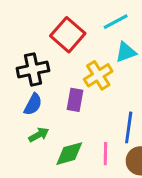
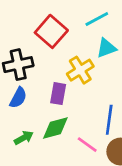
green arrow: (39, 135) -> (24, 138), moved
green diamond: (69, 154) -> (55, 128), moved
pink line: (105, 154) -> (87, 145), turned -55

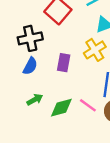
yellow cross: (80, 70) -> (95, 50), moved
green diamond: (55, 128) -> (61, 108), moved

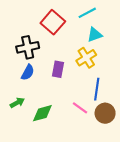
green arrow: (35, 100) -> (17, 103), moved
green diamond: (61, 108) -> (42, 113), moved

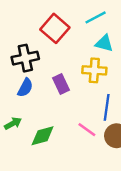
cyan triangle: (95, 35) -> (104, 43), turned 35
yellow cross: (86, 58) -> (94, 70), turned 36
purple rectangle: (58, 69) -> (61, 84), turned -35

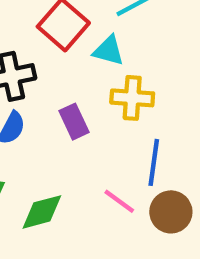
cyan triangle: (104, 43) -> (108, 51), moved

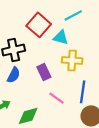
pink line: (119, 201) -> (56, 98), moved

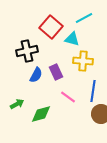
blue semicircle: (14, 75) -> (36, 75), moved

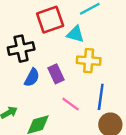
red square: (51, 27) -> (50, 20), turned 30

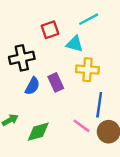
red square: (50, 20) -> (50, 30), size x0.7
pink line: (71, 104) -> (82, 126), moved

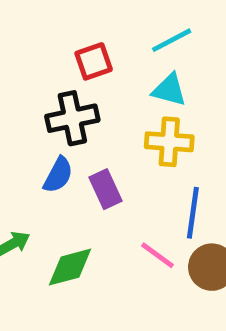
cyan triangle: (75, 44) -> (169, 90), moved
black cross: (22, 58) -> (72, 118), moved
purple rectangle: (56, 82) -> (105, 189), moved

